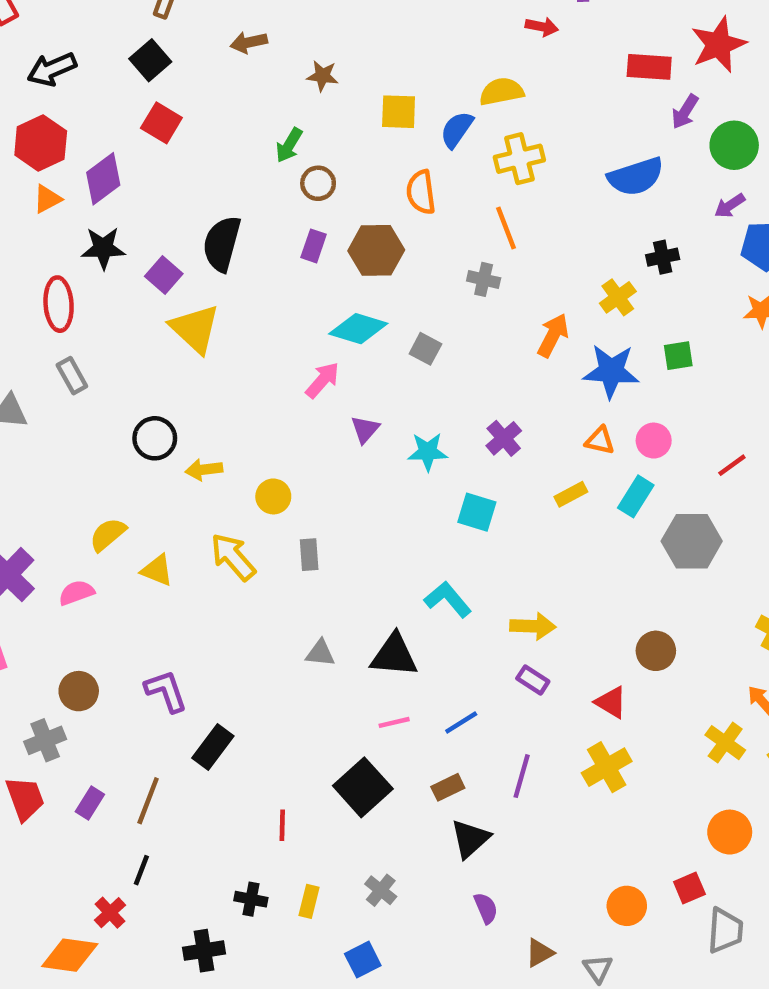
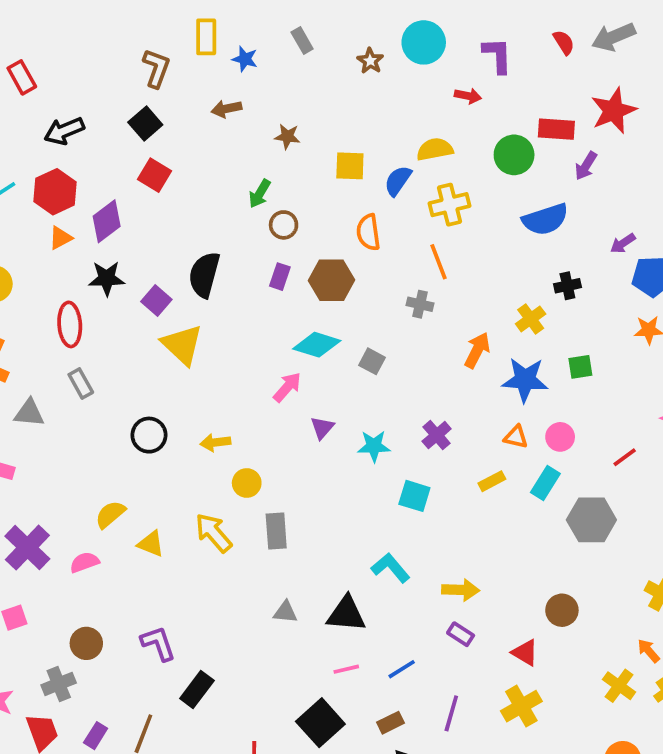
green circle: (734, 145) -> (514, 155), moved
yellow arrow: (204, 470) -> (215, 442), moved
gray rectangle: (309, 555) -> (276, 531), size x1.4

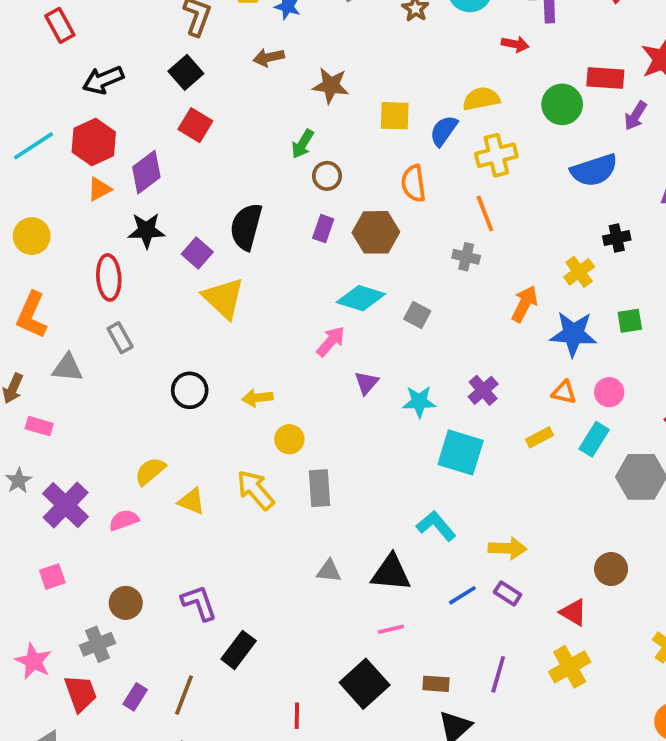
brown star: (287, 136) -> (331, 86), size x1.4
cyan square: (414, 496) -> (461, 452), size x1.4
blue line: (402, 669) -> (462, 595), moved
brown rectangle: (390, 723) -> (436, 684), turned 30

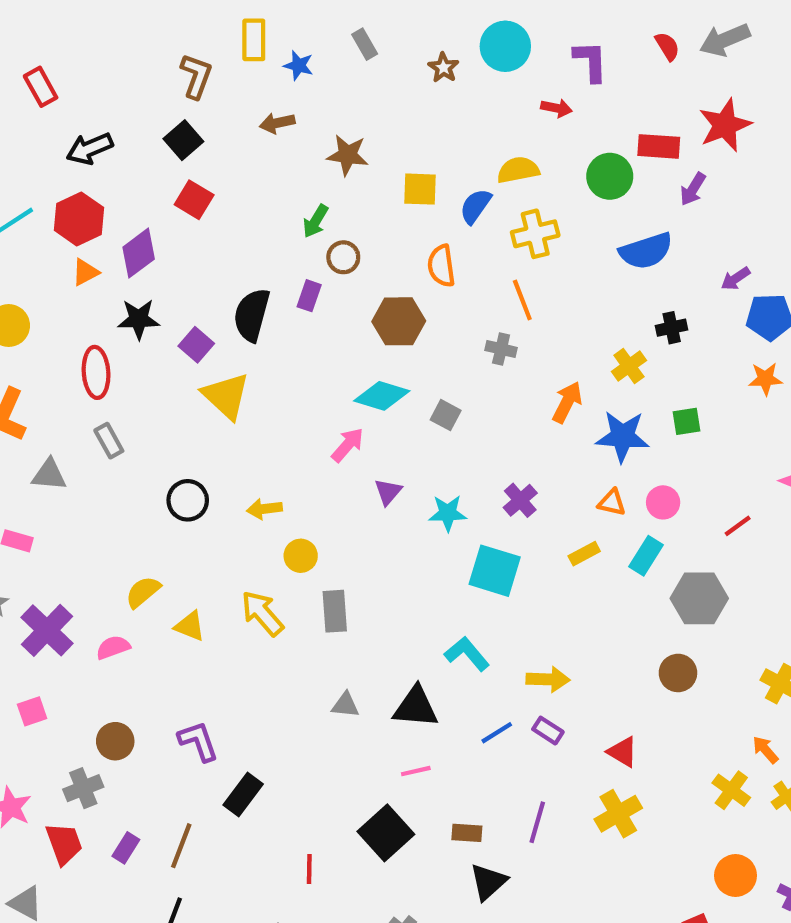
purple rectangle: (323, 229) -> (309, 296), moved
brown circle: (611, 569) -> (678, 673), moved

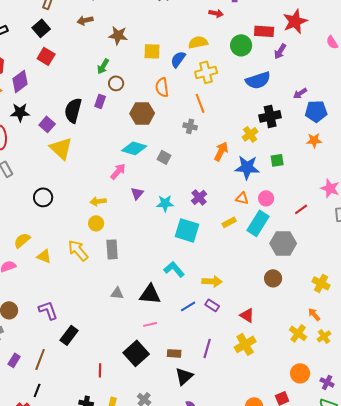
black cross: (672, 328) -> (270, 116), size x1.5
yellow arrow: (264, 509) -> (98, 201), moved
cyan rectangle: (646, 556) -> (258, 223), size x1.4

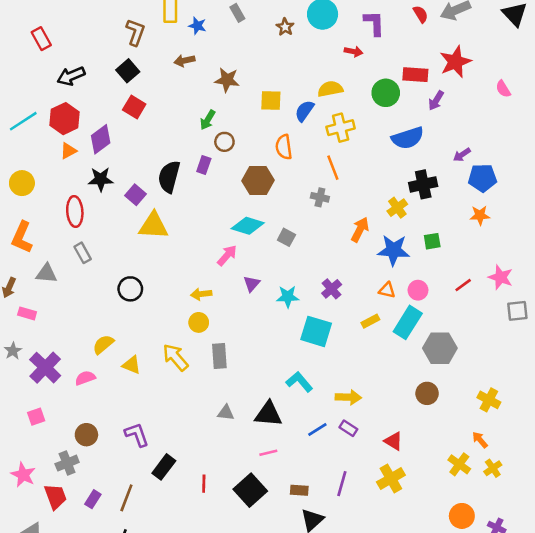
yellow triangle: (61, 148) -> (154, 226), turned -40
red line: (301, 209) -> (463, 285), moved
red line: (100, 370) -> (204, 484), moved

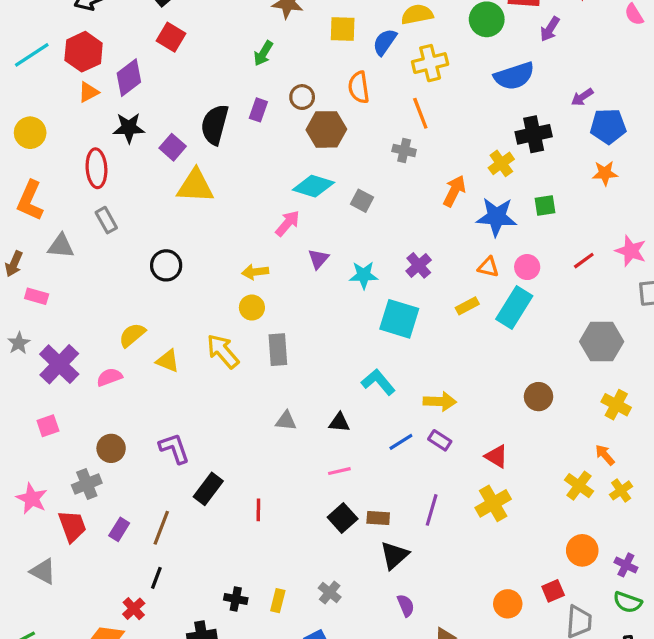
brown circle: (224, 142) -> (302, 97), moved
gray hexagon: (440, 348) -> (602, 342), moved
black triangle: (268, 414) -> (339, 422), size x0.6
black square: (250, 490) -> (343, 518), moved, size x0.7

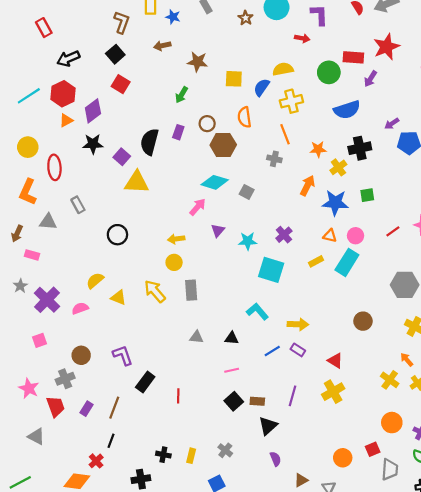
red ellipse: (96, 168) -> (54, 167), moved
orange star: (605, 173) -> (318, 149), moved

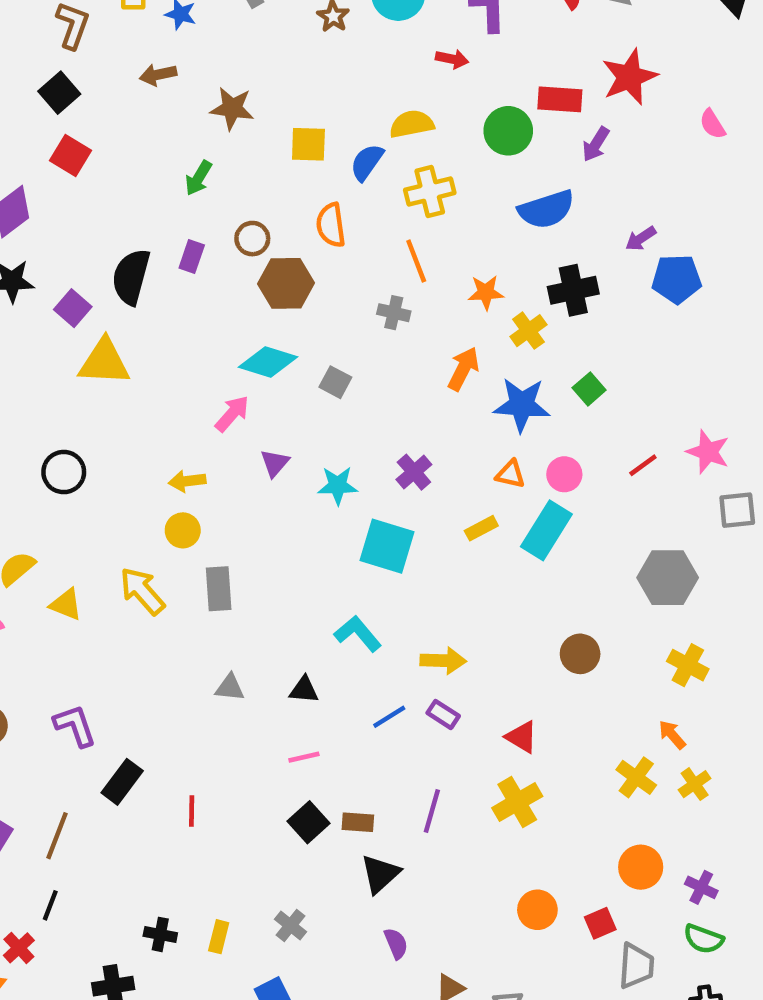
green square: (367, 195) -> (589, 389), turned -32
orange circle: (343, 458) -> (537, 910), moved

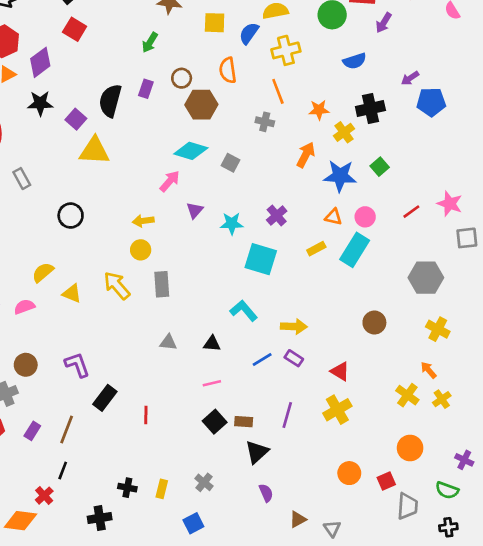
blue semicircle: (546, 209) -> (355, 61), size x0.7
purple cross: (701, 887) -> (464, 460), moved

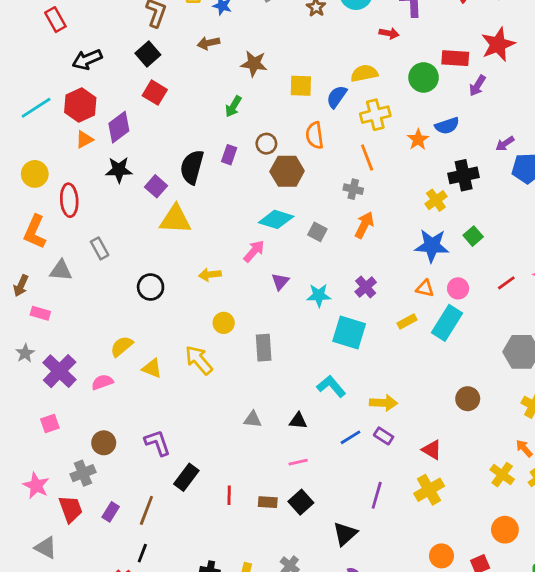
orange star: (319, 110) -> (418, 139), moved, turned -30
orange arrow: (306, 155) -> (364, 225), moved
yellow arrow: (143, 221) -> (210, 275), moved
gray rectangle: (162, 284) -> (264, 348), moved
brown rectangle: (244, 422) -> (268, 502), moved

